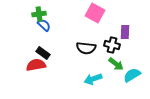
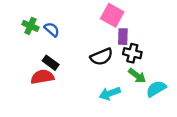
green cross: (39, 14) -> (30, 26), moved, turned 32
purple rectangle: (125, 32) -> (123, 37), moved
black semicircle: (86, 48) -> (102, 57), turned -30

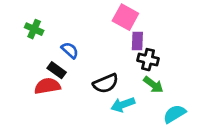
blue semicircle: (52, 29) -> (70, 50), moved
black semicircle: (102, 57) -> (106, 83), moved
cyan semicircle: (156, 89) -> (174, 114), moved

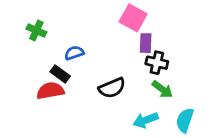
blue semicircle: (70, 50) -> (74, 53), turned -60
cyan arrow: (123, 105) -> (146, 120), moved
cyan semicircle: (174, 114) -> (185, 120), turned -40

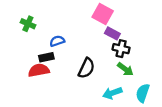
purple rectangle: (146, 43) -> (112, 33), turned -64
black rectangle: (60, 74) -> (46, 57), turned -48
black semicircle: (112, 88) -> (86, 68), turned -42

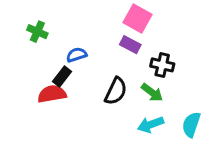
purple rectangle: (112, 33) -> (130, 45), moved
black rectangle: (46, 57) -> (62, 77), turned -40
green arrow: (125, 69) -> (152, 93), moved

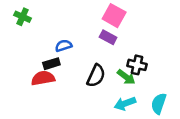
green cross: (37, 32) -> (23, 17), moved
black cross: (162, 65) -> (137, 65), moved
black rectangle: (62, 77) -> (51, 64), turned 35

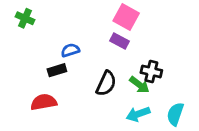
red semicircle: (43, 78) -> (44, 102), moved

